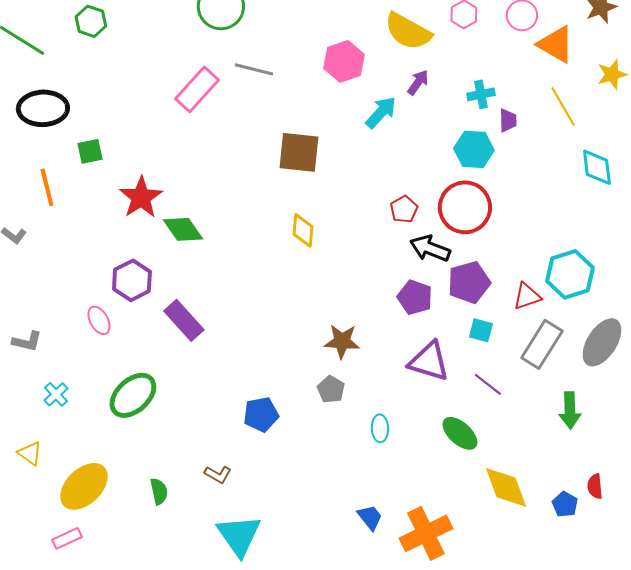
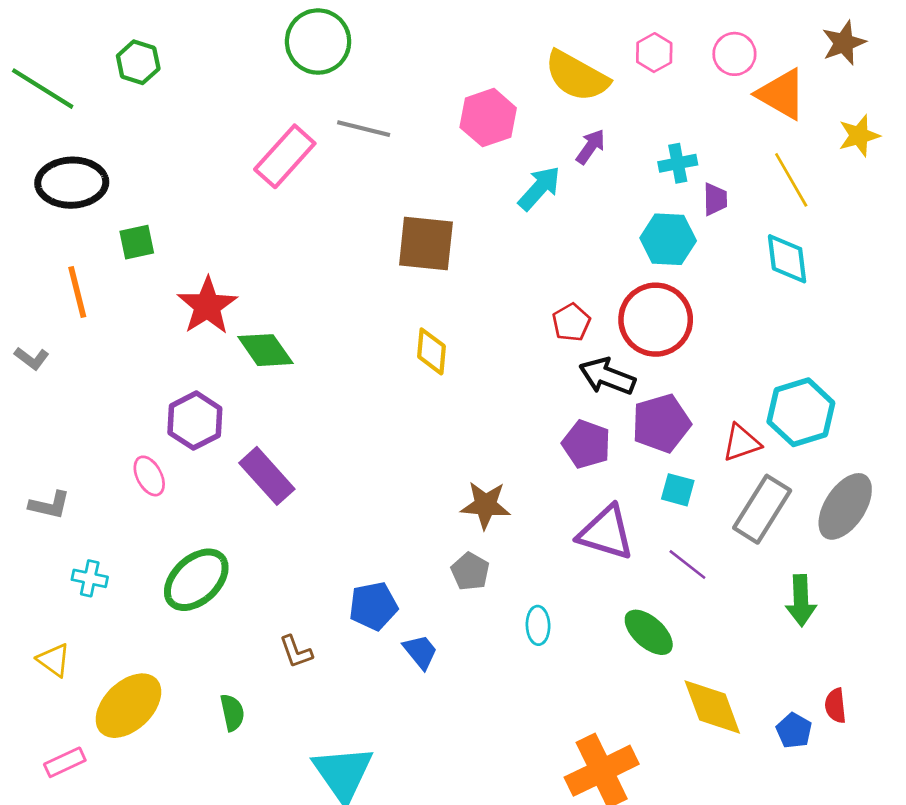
cyan diamond: (597, 167) -> (787, 259), moved
cyan cross: (56, 394) -> (90, 578), turned -35
brown L-shape: (218, 474) -> (296, 652), moved, turned 40
blue trapezoid: (370, 517) -> (420, 652), moved
pink rectangle: (67, 538) -> (65, 762), moved

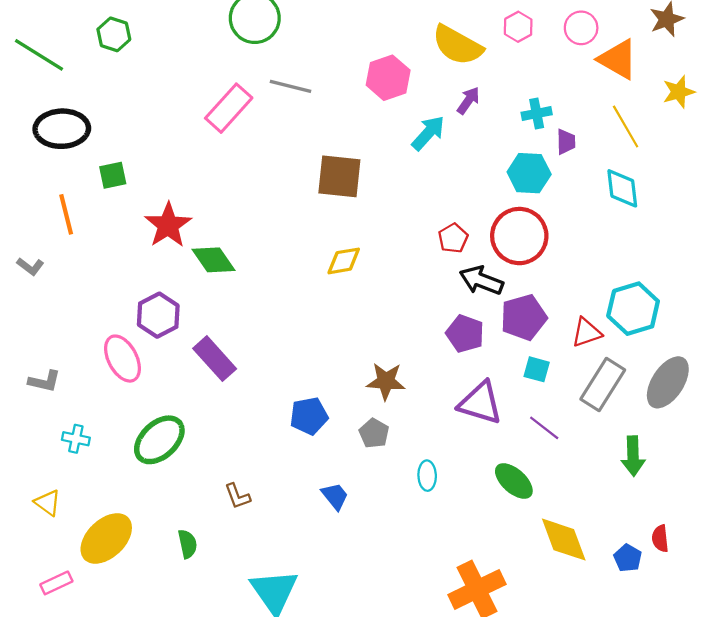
yellow diamond: (431, 351) -> (344, 261), turned 75
pink ellipse: (149, 476) -> (122, 359), size x1.5
blue pentagon: (373, 606) -> (309, 416), moved

